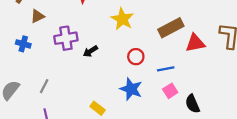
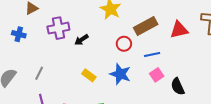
brown rectangle: (171, 28) -> (146, 26), moved
yellow rectangle: (98, 108) -> (89, 75), moved

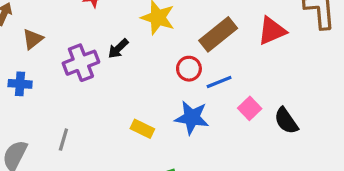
black arrow: (81, 40) -> (118, 49), moved
blue line: (152, 55) -> (219, 82), moved

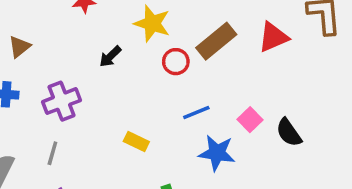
purple cross: (81, 63) -> (61, 101), moved
red circle: (189, 69) -> (176, 62), moved
blue line: (219, 82) -> (196, 113), moved
blue star: (192, 118) -> (217, 153), moved

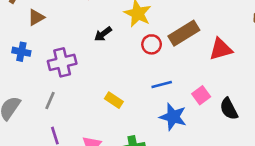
red triangle: (273, 37) -> (221, 49), moved

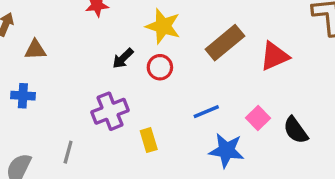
brown triangle: (36, 17) -> (35, 50), turned 36
red circle: (152, 44) -> (160, 67), moved
purple cross: (62, 62) -> (110, 111), moved
yellow rectangle: (114, 100) -> (149, 140), turned 48

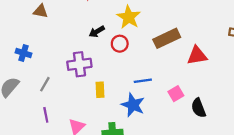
blue cross: (23, 96) -> (24, 53), moved
blue star: (226, 150) -> (133, 105), moved

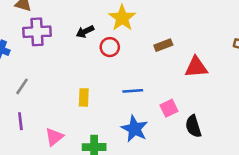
brown rectangle: (167, 38) -> (163, 45), size x0.6
purple cross: (79, 64) -> (37, 32), moved
blue star: (133, 105) -> (135, 129), moved

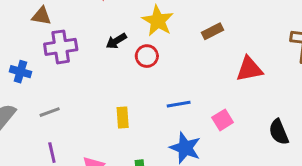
brown rectangle: (163, 45) -> (212, 31), moved
gray line: (22, 86) -> (50, 112), turned 42
black semicircle: (193, 126) -> (279, 132), moved

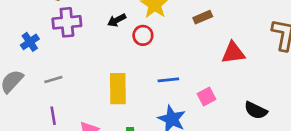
blue cross: (20, 72) -> (30, 42), turned 36
yellow rectangle: (123, 118) -> (118, 89), size x1.6
black semicircle: (279, 132) -> (256, 110), turned -45

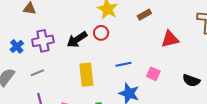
black arrow: (117, 20) -> (77, 39), moved, size x1.5
purple cross: (67, 22) -> (43, 41), moved
pink square: (207, 96) -> (153, 74), turned -32

